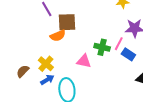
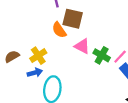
orange semicircle: (58, 36) -> (59, 30), turned 63
pink triangle: (84, 61) -> (82, 46), moved

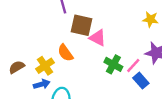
orange semicircle: (59, 30) -> (65, 53), moved
pink triangle: (82, 46) -> (98, 38), moved

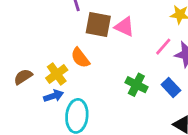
pink triangle: (98, 38) -> (125, 27), moved
green cross: (113, 64) -> (136, 85), moved
pink line: (133, 66) -> (163, 47), moved

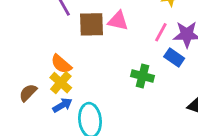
orange semicircle: (80, 58) -> (61, 64), moved
blue rectangle: (171, 88) -> (174, 58), moved

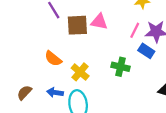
yellow cross: (61, 83) -> (80, 72), moved
brown semicircle: (28, 93) -> (24, 93), moved
blue arrow: (62, 105) -> (55, 92), turned -140

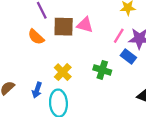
orange semicircle: (53, 59) -> (36, 37), moved
blue arrow: (55, 92) -> (37, 90), turned -84

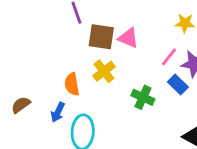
orange semicircle: (36, 37) -> (72, 84), moved, turned 30
yellow cross: (63, 72) -> (104, 71), moved

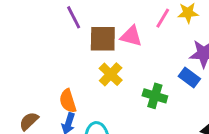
pink line: (169, 57) -> (163, 18), moved
orange semicircle: (72, 84) -> (68, 101), moved

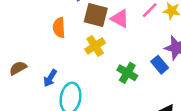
orange semicircle: (68, 101) -> (59, 28), moved

